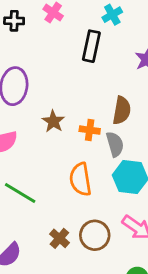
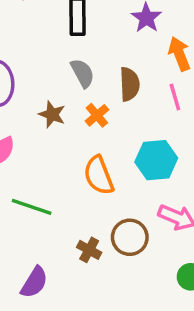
orange cross: (90, 130) -> (97, 115), turned -36
gray semicircle: (115, 144) -> (82, 73), moved

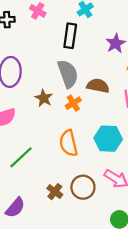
gray semicircle: (82, 73) -> (68, 74), size x1.4
brown semicircle: (130, 84) -> (98, 86), turned -85
green line: (32, 207) -> (21, 157), turned -70

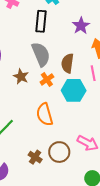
brown semicircle: (98, 86) -> (68, 63), turned -90
cyan hexagon: (108, 139) -> (74, 90), moved

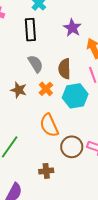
gray semicircle: (41, 54) -> (36, 64), size x0.7
brown circle: (59, 152) -> (72, 147), moved
brown cross: (35, 157) -> (46, 171), turned -32

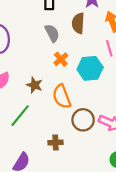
brown semicircle: (65, 69) -> (78, 23), moved
brown star: (19, 90) -> (34, 85), moved

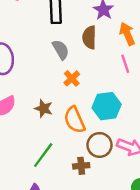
cyan hexagon: (90, 68) -> (107, 106), moved
green line: (20, 116) -> (43, 155), moved
brown cross: (55, 143) -> (81, 166), moved

